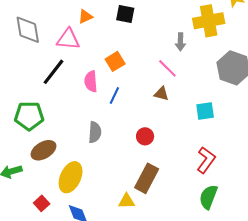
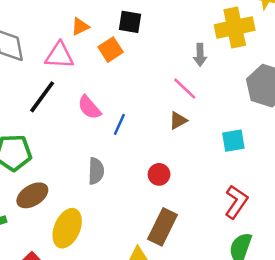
orange square: (115, 61) -> (111, 50), moved
pink semicircle: (91, 81) -> (89, 107), turned -35
brown triangle: (161, 94) -> (178, 120), turned -42

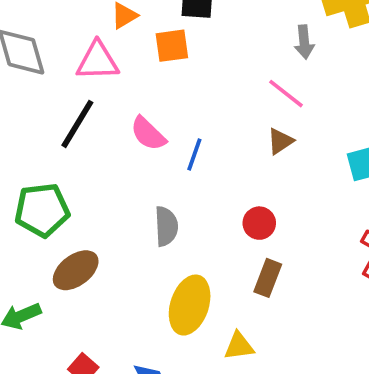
orange square: (111, 50) -> (172, 46), turned 30
brown rectangle: (163, 227) -> (268, 278), moved, size x0.7
yellow ellipse: (67, 228) -> (190, 305), moved

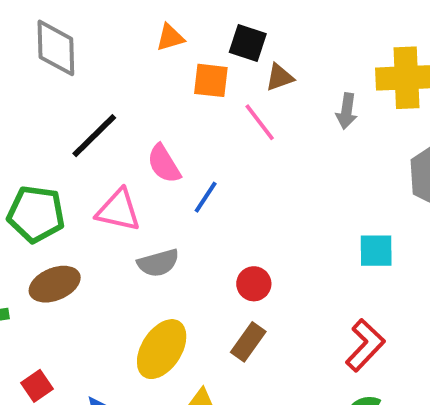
pink triangle: (98, 61) -> (118, 210), moved
pink line: (286, 94) -> (260, 122), moved
brown triangle: (280, 141) -> (280, 77), moved
gray semicircle: (166, 226) -> (158, 263), turned 63

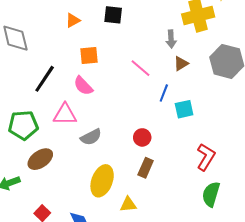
brown triangle: (280, 77) -> (181, 64), moved
orange square: (211, 80) -> (89, 55), moved
pink line: (260, 122) -> (141, 68), moved
blue line: (206, 197) -> (164, 93), moved
cyan square: (376, 251) -> (184, 109), moved

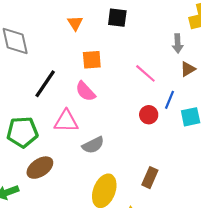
orange triangle: (73, 20) -> (75, 23), turned -35
red circle: (142, 137) -> (149, 115), moved

